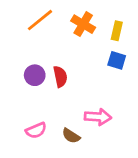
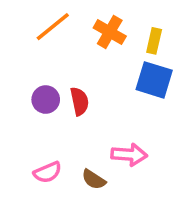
blue square: (117, 60) -> (154, 80), size x1.5

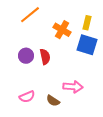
orange cross: (110, 32) -> (62, 30), moved

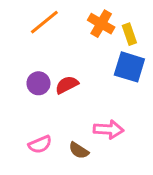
yellow rectangle: (87, 23) -> (129, 34), turned -32
orange cross: (62, 30) -> (101, 24), moved
red semicircle: (45, 57) -> (67, 85), turned -105

